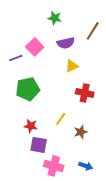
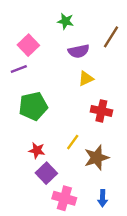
pink square: (35, 47) -> (28, 45), moved
brown star: (81, 132) -> (97, 158), size x1.5
purple square: (39, 145) -> (46, 173), turned 36
blue arrow: (86, 166) -> (103, 198), turned 72

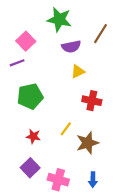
green star: (66, 21) -> (59, 19), size x1.6
purple square: (46, 173) -> (30, 168), moved

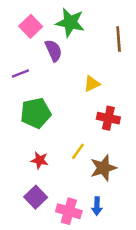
brown line: (100, 34) -> (119, 39), turned -36
pink square: (26, 41) -> (31, 26), moved
purple semicircle: (71, 47) -> (54, 51), moved, turned -102
blue arrow: (93, 180) -> (97, 206), moved

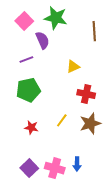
purple line: (20, 74) -> (26, 59), moved
brown star: (103, 168) -> (90, 123), moved
purple square: (36, 197) -> (29, 168), moved

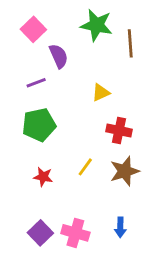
green star: (56, 18) -> (97, 25), moved
blue arrow: (77, 164) -> (120, 227), moved

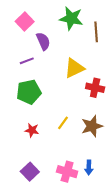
yellow triangle: (101, 93) -> (74, 68), size x1.5
red cross: (119, 130) -> (95, 88), moved
pink cross: (75, 233) -> (67, 172), moved

